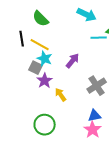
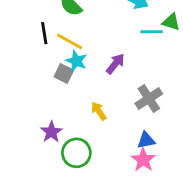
purple star: (45, 81) -> (51, 132), moved

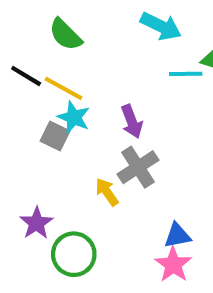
black line: (44, 33) -> (26, 76), turned -50
purple arrow: (115, 64) -> (132, 122), turned 120
gray cross: (149, 99) -> (138, 167), moved

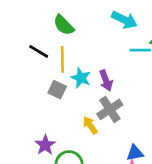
yellow line: (63, 88) -> (62, 59), turned 60
cyan star: (74, 117) -> (81, 78), moved

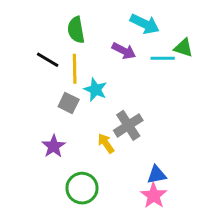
green semicircle: (64, 25) -> (76, 30), turned 35
purple arrow: (106, 80) -> (124, 51), moved, turned -42
purple star: (45, 145) -> (54, 146), moved

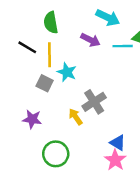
purple star: (54, 146) -> (32, 119), turned -30
blue triangle: (157, 175) -> (118, 143), turned 42

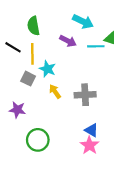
gray cross: (94, 102) -> (85, 95), moved, turned 30
yellow arrow: (76, 117) -> (55, 91), moved

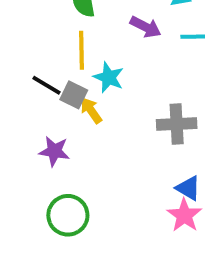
black line: (13, 47) -> (47, 85), moved
yellow arrow: (55, 91) -> (91, 110), moved
green circle: (38, 140) -> (68, 215), moved

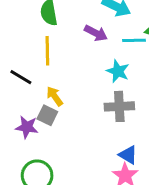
cyan star: (109, 77) -> (118, 71), moved
gray square: (74, 95) -> (47, 115), moved

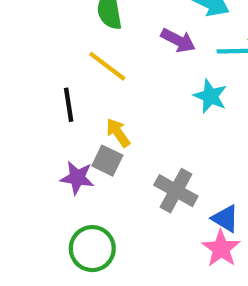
yellow line: (47, 51) -> (107, 66), turned -52
black line: (21, 77) -> (69, 105), turned 50
gray cross: (119, 106) -> (176, 191), moved, turned 32

